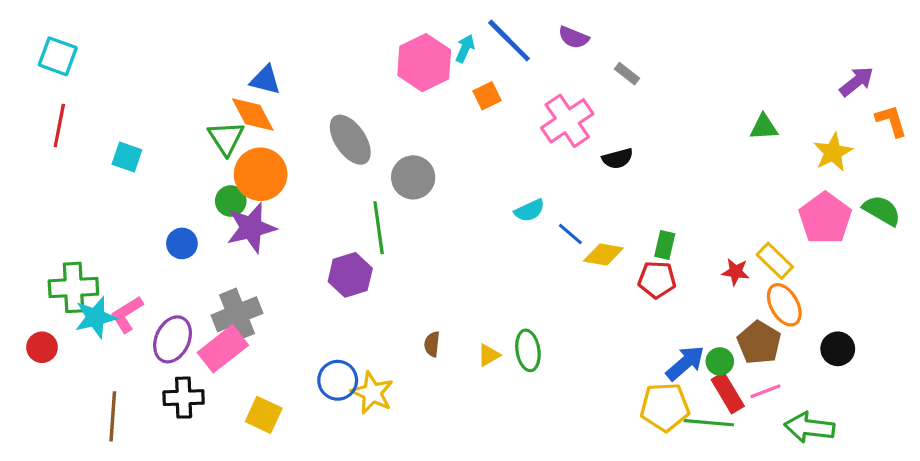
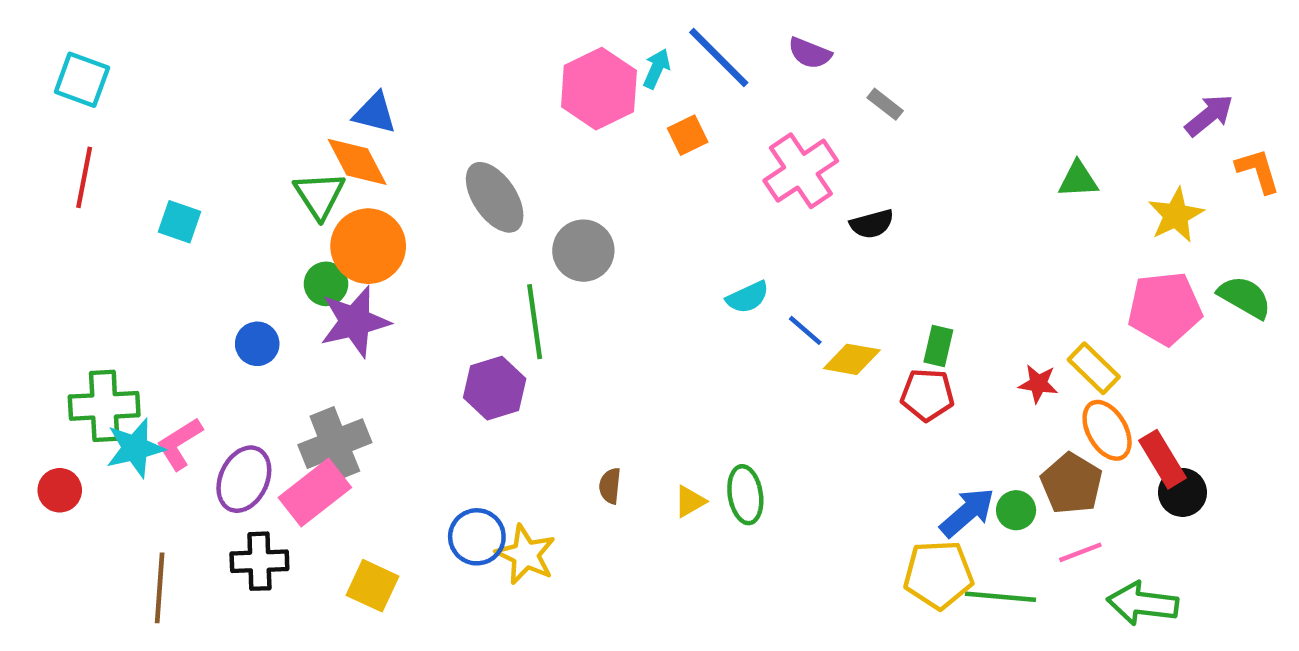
pink pentagon: (825, 218) -> (1165, 308), turned 30
red rectangle: (728, 393) -> (1163, 459), moved

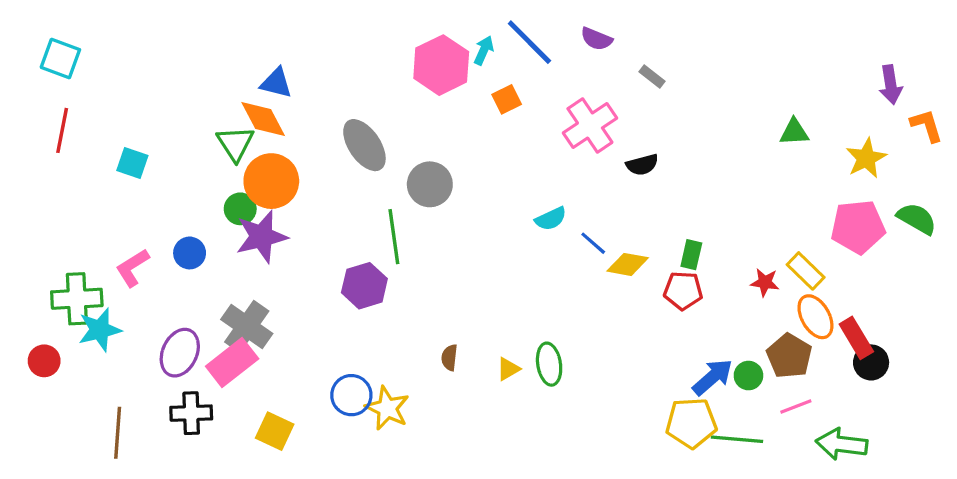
purple arrow: (1209, 115) -> (891, 85), turned 120
pink L-shape: (180, 444) -> (132, 268), moved
gray cross: (335, 444) -> (247, 327), turned -33

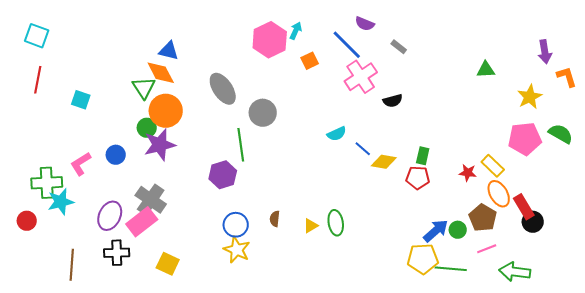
blue line: (529, 42) -> (347, 45), moved
green triangle: (794, 132) -> (486, 70), moved
blue circle: (351, 395) -> (236, 225), moved

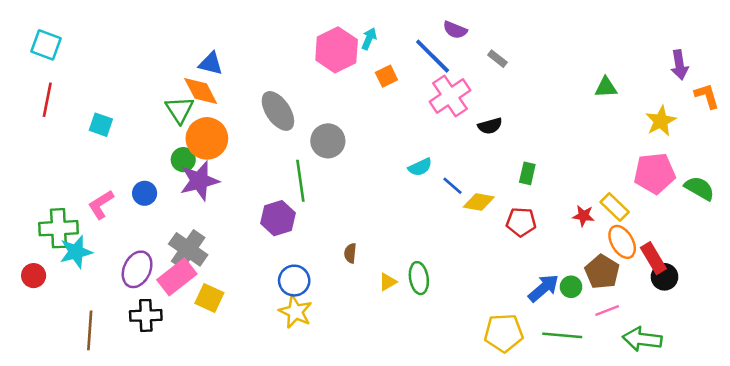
green semicircle: (561, 134) -> (699, 188), moved
green rectangle: (423, 156) -> (527, 173), moved
brown semicircle: (275, 219) -> (350, 253), moved
yellow pentagon: (423, 259) -> (504, 333), moved
yellow square: (168, 264) -> (209, 298), moved

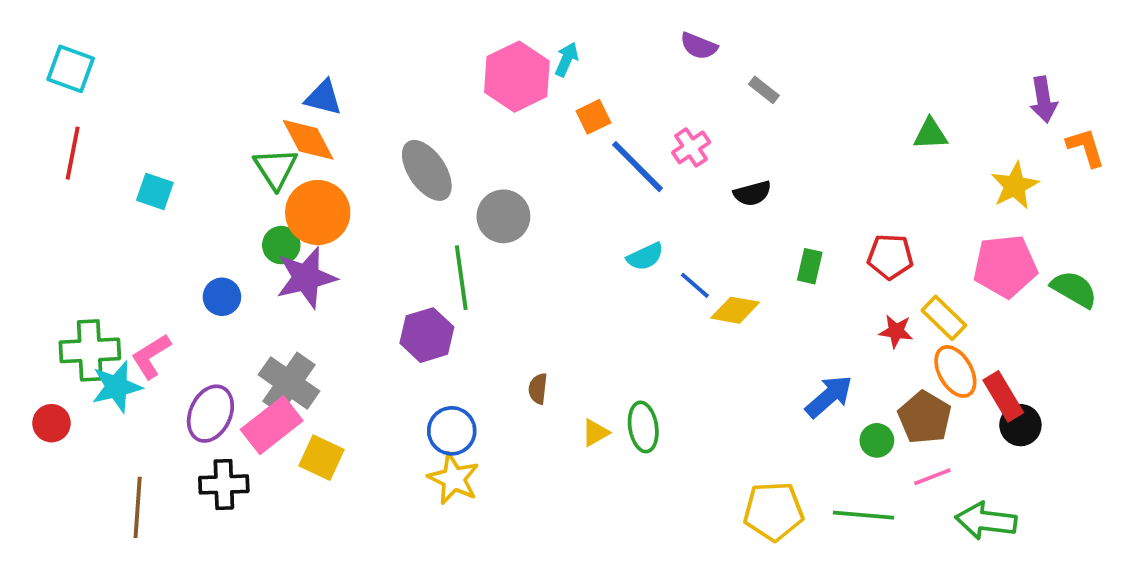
blue line: (433, 56) -> (637, 167), moved
pink cross: (450, 96) -> (691, 147), size x0.6
pink L-shape: (101, 204) -> (151, 356), moved
red pentagon: (521, 222) -> (890, 257), moved
blue arrow: (544, 288) -> (829, 396), moved

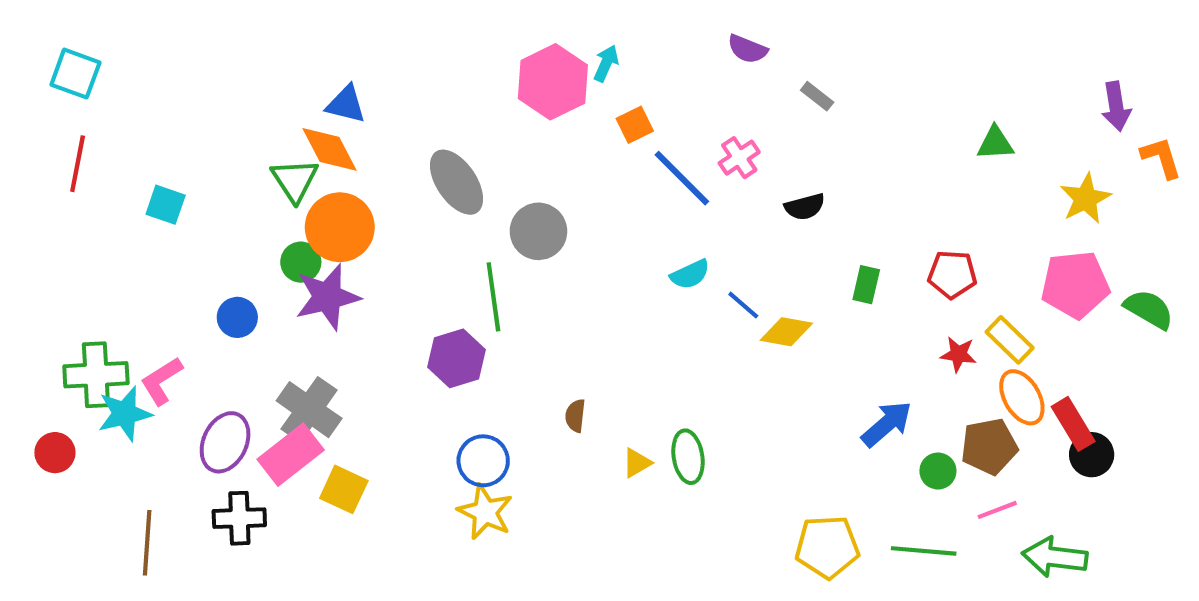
brown pentagon: (925, 417) -> (989, 446), turned 30

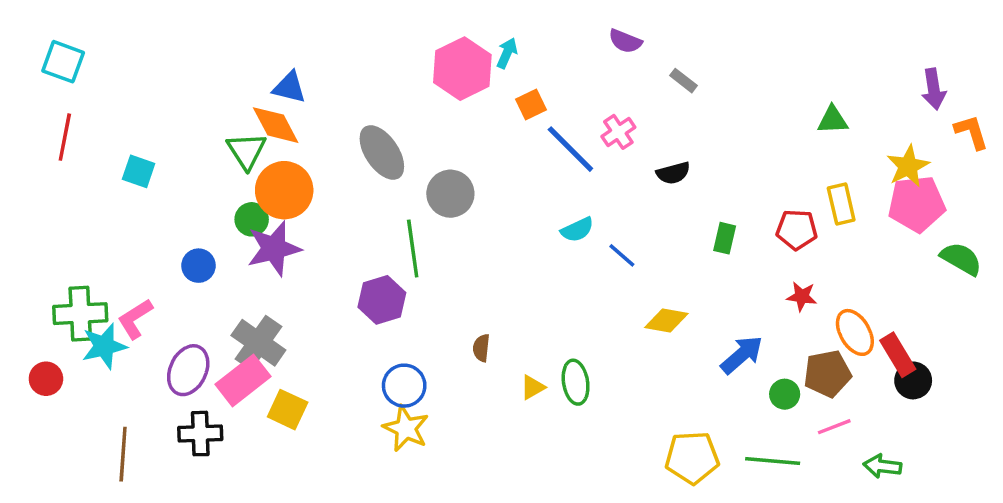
pink pentagon: (1075, 285) -> (917, 204), moved
yellow diamond: (786, 332) -> (666, 320), moved
yellow rectangle: (1010, 340) -> (841, 204), moved, turned 33
green arrow: (1055, 557) -> (882, 466), size x0.7

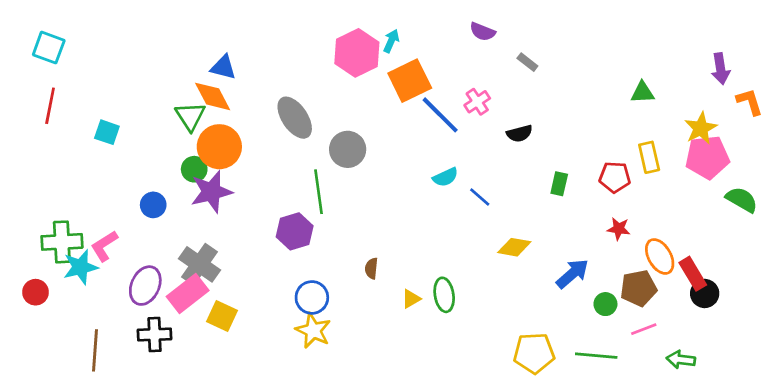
orange square: (531, 105) -> (410, 81), size x1.8

